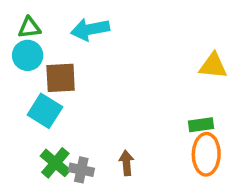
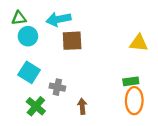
cyan circle: (28, 55) -> (28, 36), moved
brown square: (61, 78) -> (72, 41), moved
gray cross: (81, 170) -> (57, 87), moved

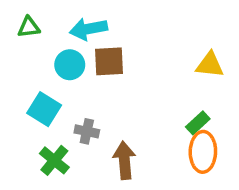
cyan circle: (28, 36) -> (70, 65), moved
green rectangle: (131, 81) -> (198, 123), turned -35
brown arrow: (82, 106) -> (124, 160), size x1.5

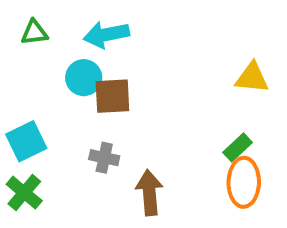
brown square: (109, 61) -> (112, 96), moved
cyan square: (44, 109) -> (26, 141), moved, turned 32
green cross: (54, 160) -> (24, 193), moved

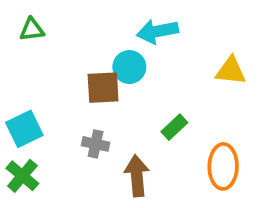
cyan arrow: (106, 35) -> (157, 31), moved
cyan circle: (84, 78) -> (129, 67), moved
green rectangle: (238, 147) -> (174, 127), moved

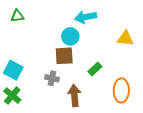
brown square: (103, 88) -> (64, 56), moved
cyan square: (24, 129) -> (13, 70), turned -36

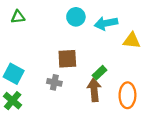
cyan arrow: (86, 17) -> (106, 23), moved
cyan circle: (70, 36) -> (76, 17), moved
brown arrow: (74, 96) -> (94, 90), moved

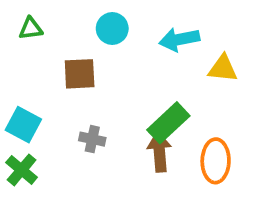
cyan circle: (76, 17) -> (112, 29), moved
brown square: (67, 59) -> (80, 74), moved
green rectangle: (100, 73) -> (168, 123), size x1.6

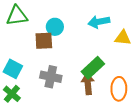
green triangle: (31, 29) -> (17, 16), size x1.6
cyan circle: (112, 29) -> (55, 27), moved
gray cross: (92, 139) -> (51, 77), size x1.5

